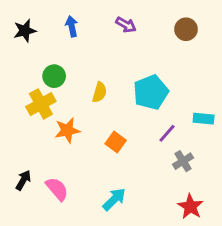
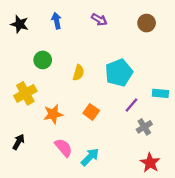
black star: (25, 31) -> (20, 24), turned 30
yellow cross: (41, 104) -> (25, 93), moved
orange star: (67, 130) -> (53, 114), moved
pink semicircle: (57, 189) -> (63, 148), moved

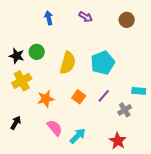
black star: (20, 24) -> (17, 56), moved
yellow semicircle: (78, 73) -> (68, 63), size x1.6
cyan rectangle: (160, 93) -> (139, 91), moved
purple line: (132, 105) -> (104, 96), moved
red star: (150, 163) -> (118, 141), moved

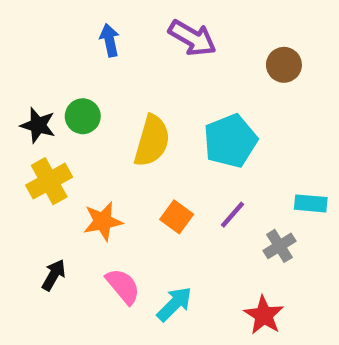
purple arrow: (86, 17) -> (192, 38), size x1.5
brown circle: (127, 20) -> (284, 65), moved
black arrow: (16, 123) -> (54, 275), moved

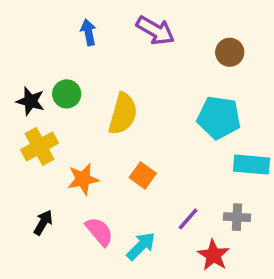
cyan pentagon: (230, 141) -> (219, 117), moved, turned 30
cyan rectangle: (311, 203) -> (251, 165), size x1.4
purple line: (233, 215) -> (188, 219), moved
gray cross: (279, 246) -> (237, 217), moved, turned 35

